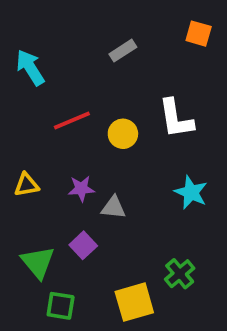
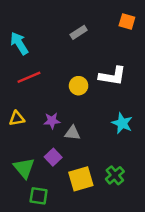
white L-shape: (176, 119) -> (112, 76), turned -72
red line: (72, 121) -> (29, 77), moved
yellow square: (134, 302) -> (81, 179), moved

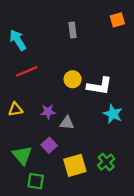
orange square: (127, 22) -> (117, 20), turned -32
gray rectangle: (79, 32) -> (73, 30), turned -64
white L-shape: (112, 76) -> (99, 86), moved

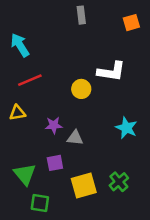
gray rectangle: (73, 30) -> (81, 15), moved
white L-shape: (99, 86) -> (111, 71), moved
yellow triangle: (15, 109) -> (17, 113), moved
purple square: (49, 145) -> (55, 163), turned 32

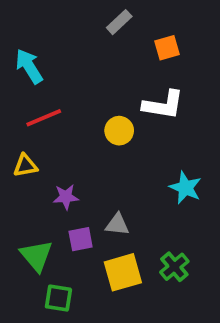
gray rectangle: (81, 15) -> (119, 22), turned 54
orange square: (131, 23) -> (167, 48), moved
purple star: (54, 125) -> (66, 197), moved
gray triangle: (75, 138) -> (117, 224), moved

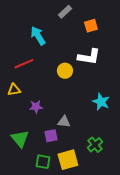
cyan arrow: (29, 66) -> (38, 36), moved
purple square: (81, 239) -> (51, 136), moved
yellow square: (123, 272) -> (68, 160), moved
green square: (58, 298) -> (43, 162), moved

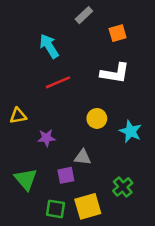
red line: (24, 64) -> (58, 82), moved
yellow circle: (65, 71) -> (97, 118), moved

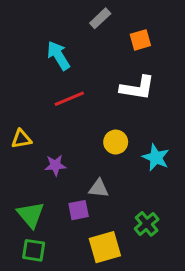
green square: (56, 209) -> (34, 250), moved

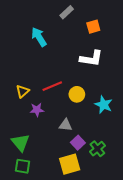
red line: (69, 99) -> (52, 86), moved
yellow triangle: (21, 139) -> (22, 91), moved, turned -32
purple square: (79, 210) -> (78, 143), moved, turned -32

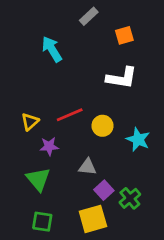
green triangle: (20, 143) -> (38, 179), moved
green square: (22, 166) -> (42, 222), moved

